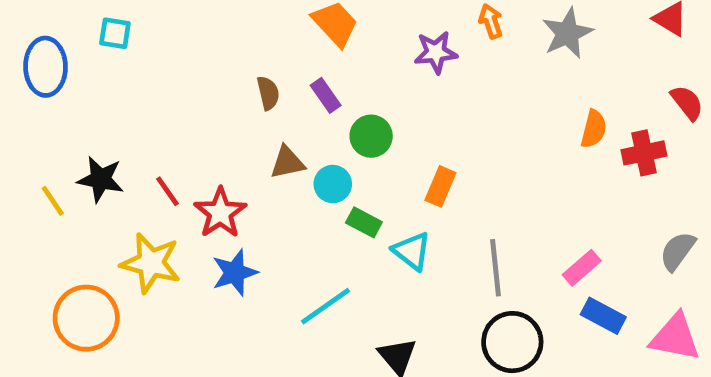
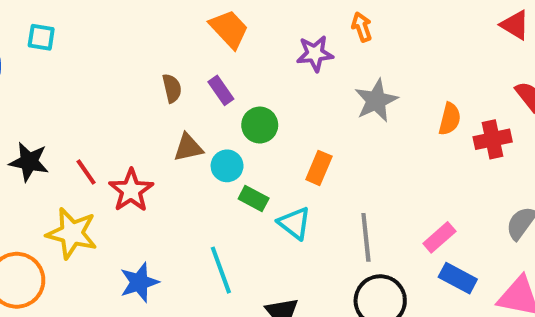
gray star: (567, 33) -> (376, 101), moved
blue star: (235, 273) -> (139, 282), moved
cyan line: (326, 306) -> (221, 270), turned -75

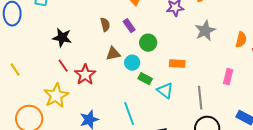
black star: (29, 162) -> (62, 38), moved
orange rectangle: (319, 168) -> (177, 64), turned 70
yellow star: (72, 233) -> (56, 96), turned 30
pink rectangle: (439, 237) -> (228, 77), moved, turned -35

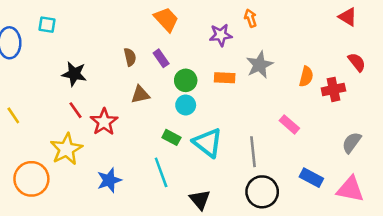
cyan circle: (132, 63) -> (186, 105), moved
orange rectangle: (177, 64) -> (225, 78), moved
pink rectangle: (228, 77) -> (289, 124), turned -63
green rectangle: (145, 79) -> (171, 137), moved
cyan triangle: (165, 91) -> (208, 143), size x1.4

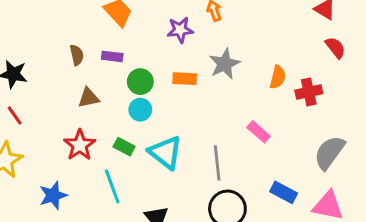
purple rectangle: (161, 58) -> (112, 56), turned -48
red semicircle: (357, 62) -> (335, 48), moved
red star: (104, 122) -> (80, 145), moved
gray semicircle: (352, 143) -> (329, 153), size x1.4

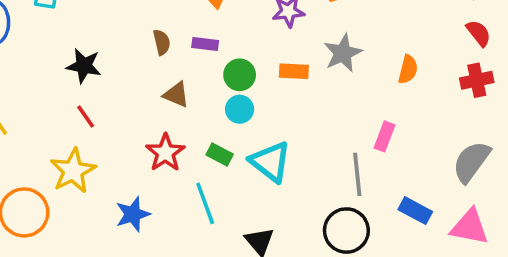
red cross: (309, 92) -> (477, 80), moved
brown triangle: (89, 98) -> (176, 95), turned 35
pink rectangle: (259, 132) -> (384, 136), turned 70
gray line: (217, 163) -> (357, 174), moved

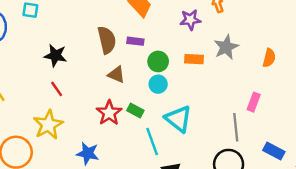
brown semicircle: (162, 42) -> (107, 40), size x1.6
green rectangle: (220, 154) -> (135, 110), moved
cyan line: (205, 203) -> (152, 141), moved
blue star: (133, 214) -> (88, 153), turned 30

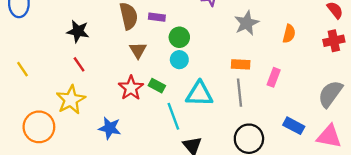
orange rectangle: (194, 59) -> (241, 64), moved
brown triangle: (116, 75) -> (138, 50), turned 36
cyan triangle: (178, 119) -> (199, 94), turned -36
gray line: (236, 127) -> (239, 93), moved

